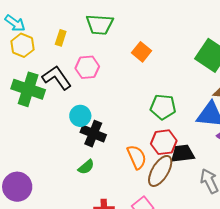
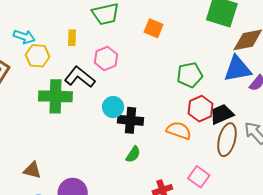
orange semicircle: (137, 157) -> (179, 130), turned -30
brown ellipse: (160, 171) -> (227, 140), moved

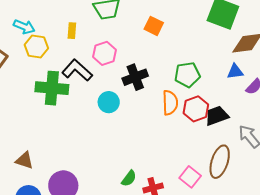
blue triangle: (237, 69) -> (235, 72), size x0.6
black cross: (130, 120) -> (135, 77), moved, turned -30
orange semicircle: (179, 130) -> (170, 103), moved, turned 65
brown ellipse: (227, 140) -> (220, 162), moved
green semicircle: (133, 154) -> (129, 178), moved

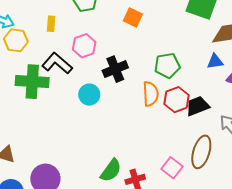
green semicircle: (129, 178) -> (111, 170), size x1.4

